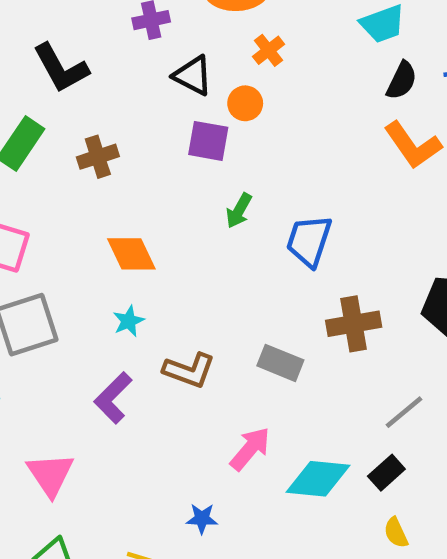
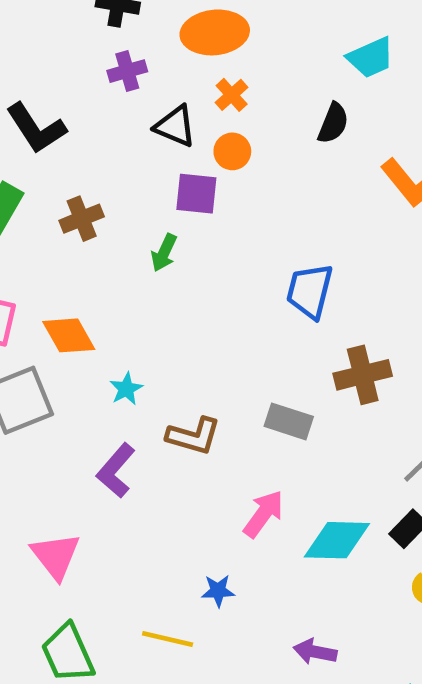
orange cross: (268, 50) -> (232, 95), moved
black semicircle: (402, 81) -> (333, 123), moved
green arrow: (239, 211) -> (164, 253), moved
orange diamond: (131, 254) -> (69, 335), moved

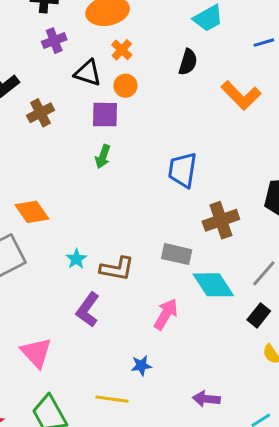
brown cross: (82, 219) -> (41, 113), moved
green arrow: (164, 253) -> (103, 157), moved
cyan star: (126, 389) -> (76, 259), moved
purple L-shape: (116, 471) -> (88, 310), moved
cyan diamond: (337, 540) -> (213, 285), moved, turned 60

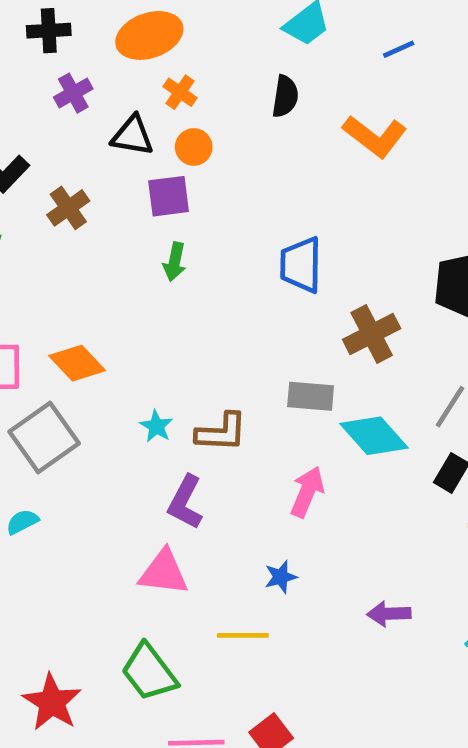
pink triangle: (36, 353) -> (164, 572), moved, turned -32

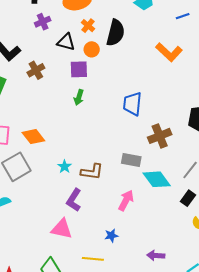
black semicircle: (285, 96) -> (116, 33), moved, size x1.5

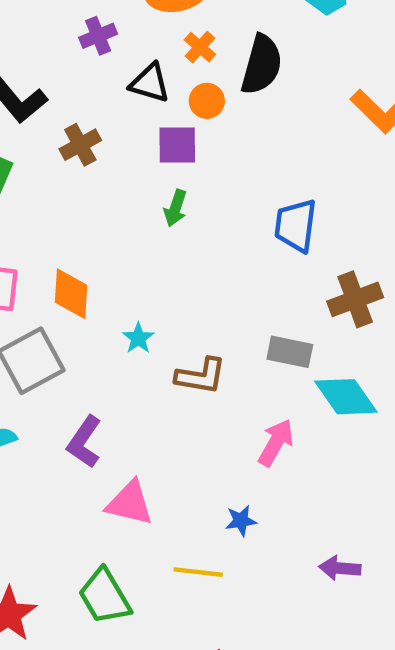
orange diamond: (33, 137) -> (71, 294), turned 40
cyan star: (65, 167) -> (138, 338), moved
purple L-shape: (74, 200) -> (84, 442), moved

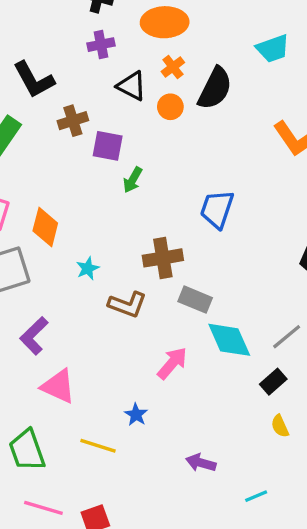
purple square: (177, 145) -> (108, 146), moved
brown cross: (355, 299) -> (163, 258), moved
blue star: (241, 521) -> (136, 415), turned 30

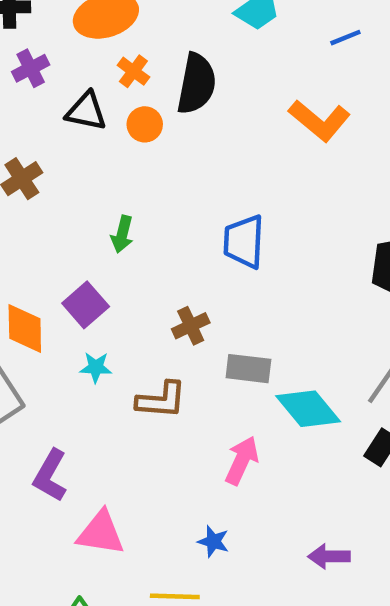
purple square: (108, 146) -> (86, 305), moved, turned -36
brown cross: (163, 258) -> (191, 326), size x0.7
cyan star: (88, 268) -> (96, 367), turned -30
purple arrow: (201, 463) -> (329, 556), moved

